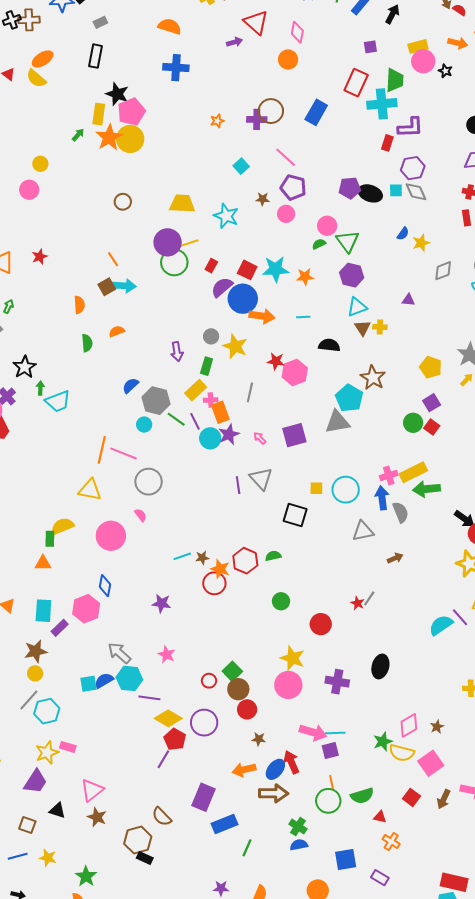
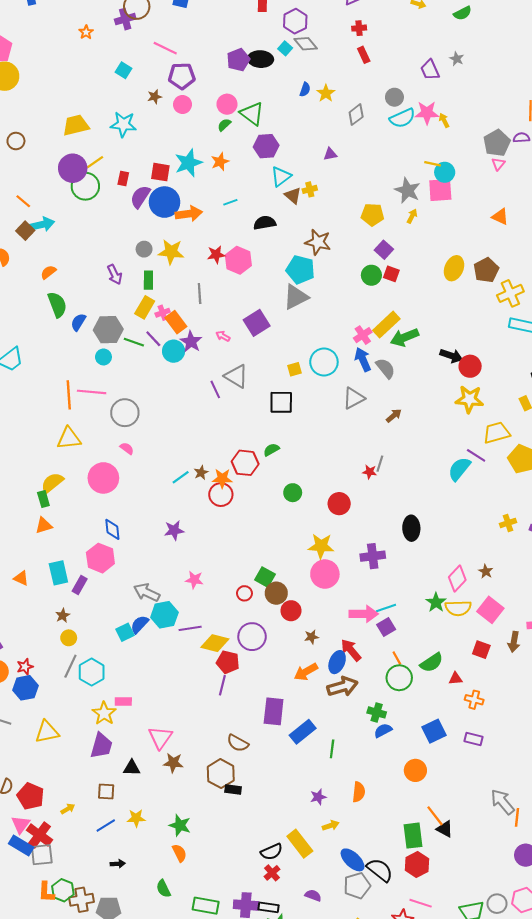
cyan square: (396, 190) -> (285, 48), turned -32
green semicircle: (87, 343) -> (57, 305), moved, size x1.4
brown star: (36, 651) -> (63, 616), size x0.6

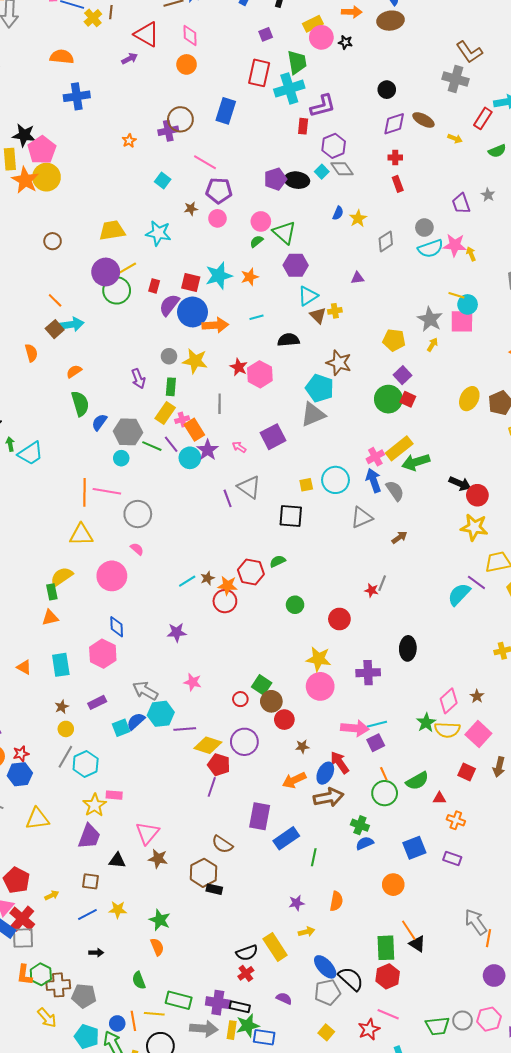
red star: (216, 255) -> (239, 367), turned 30
green circle: (371, 275) -> (388, 399), size x1.4
purple rectangle: (80, 585) -> (97, 702), moved, turned 30

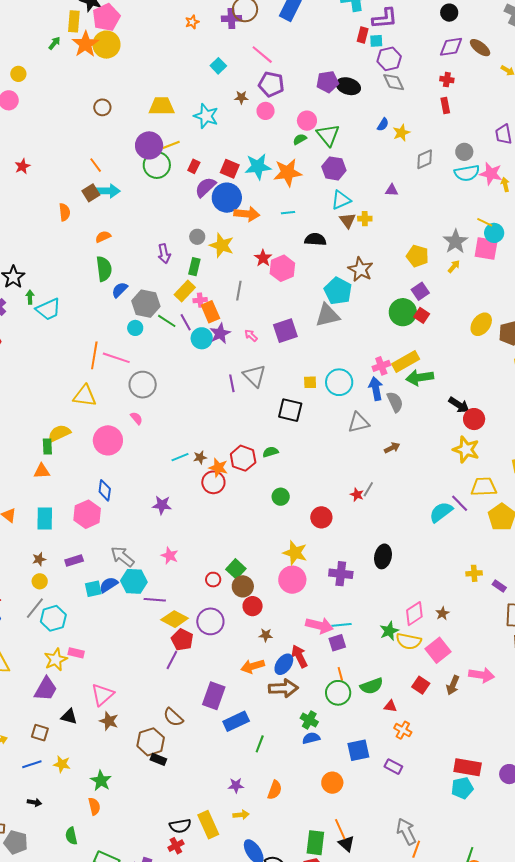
cyan square: (322, 172) -> (376, 41), moved, turned 32
orange star: (250, 277) -> (288, 172), size x1.6

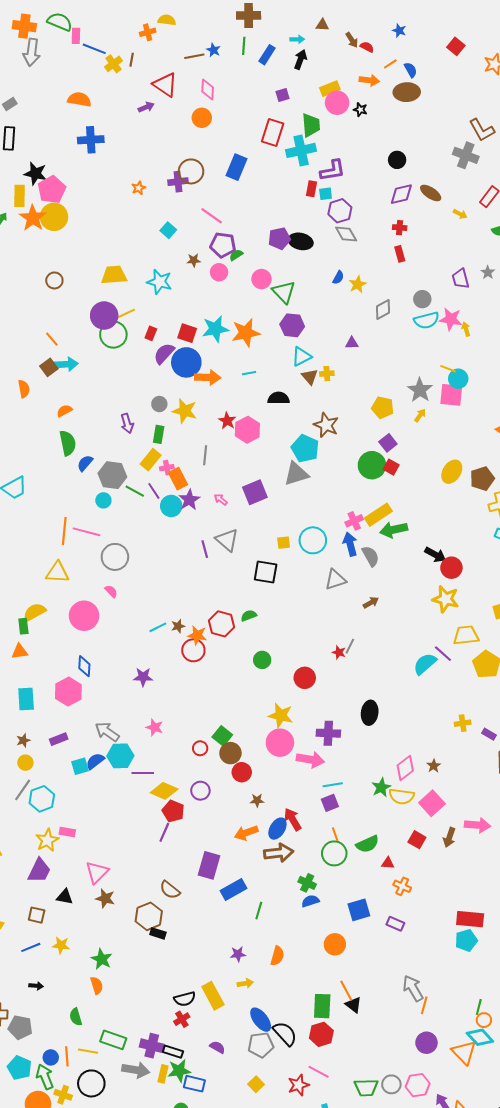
green semicircle: (300, 139) -> (236, 255), moved
purple circle: (210, 621) -> (200, 791), size x0.7
pink arrow: (319, 625) -> (310, 760), moved

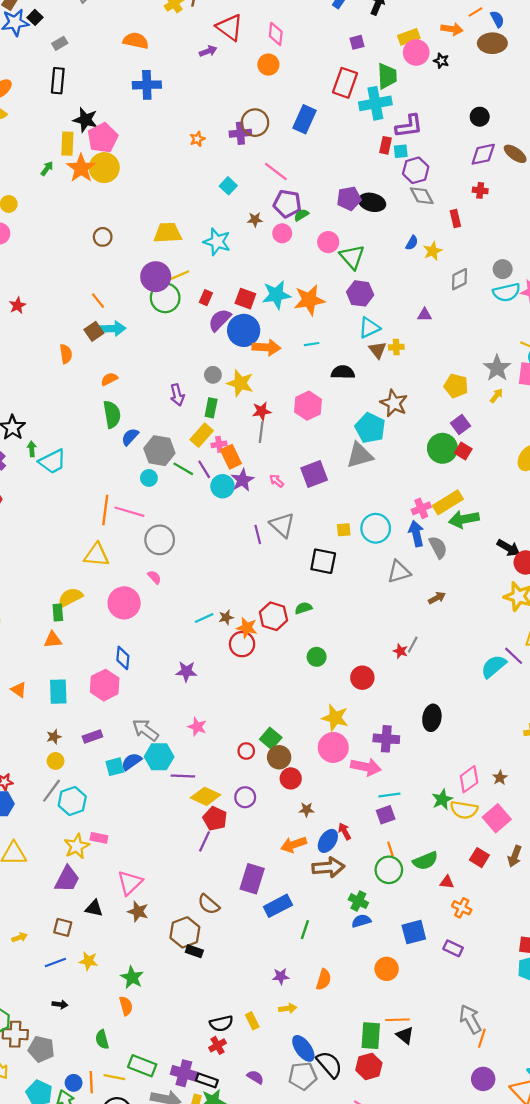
red rectangle: (400, 254) -> (455, 219), moved
red star: (227, 421) -> (262, 411), moved, turned 30
red arrow: (293, 819) -> (345, 831), size x0.7
orange line: (346, 991) -> (398, 1020), turned -65
yellow rectangle: (213, 996) -> (252, 1021), size x0.6

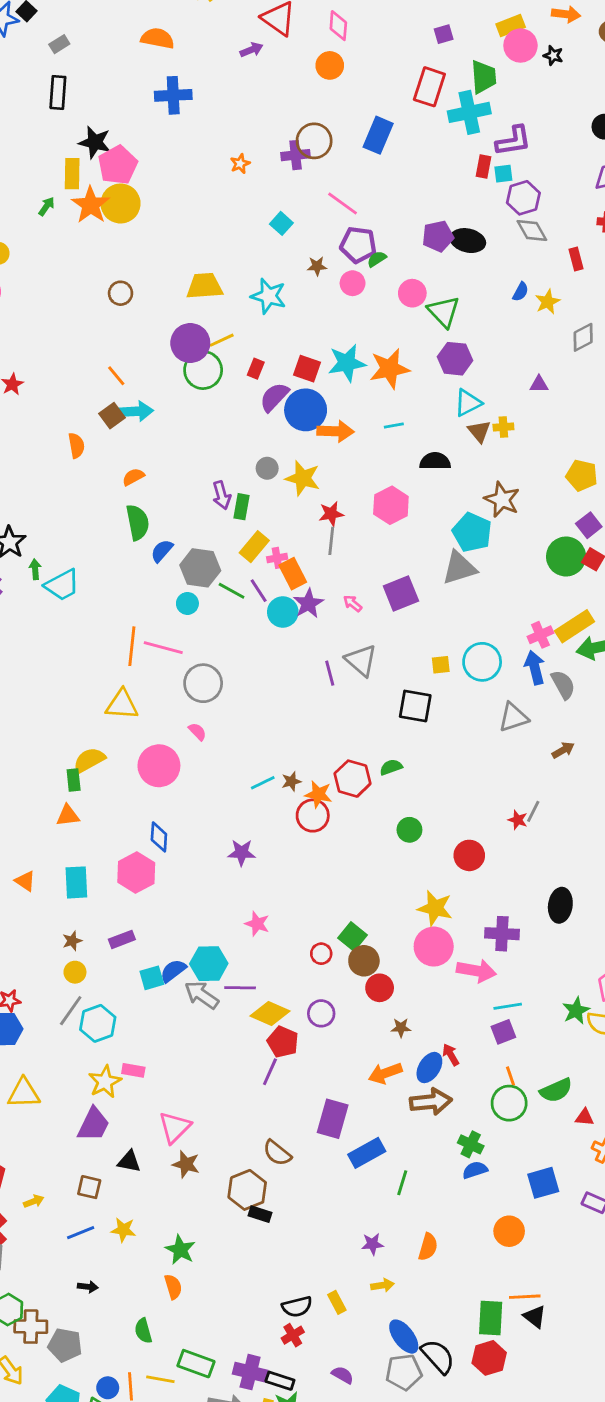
green rectangle: (211, 408) -> (242, 507), moved
gray arrow: (145, 730) -> (202, 995), moved

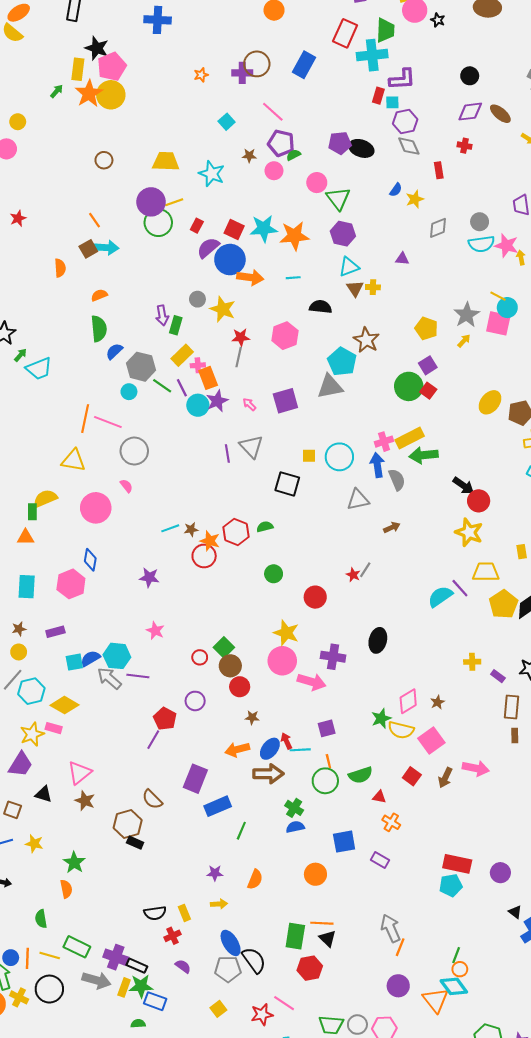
green arrow: (35, 569) -> (20, 355), turned 40
cyan line: (508, 1006) -> (300, 750), moved
yellow diamond: (270, 1013) -> (65, 705), moved
red cross: (293, 1335) -> (173, 936), moved
red hexagon: (489, 1358) -> (310, 968), moved

